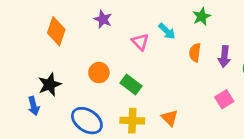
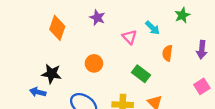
orange semicircle: (195, 53) -> (167, 53), moved
black star: (50, 85) -> (52, 74), turned 30
green rectangle: (131, 85) -> (141, 74), moved
blue arrow: (34, 106) -> (38, 92), turned 119

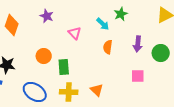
cyan arrow: (152, 28) -> (103, 24), moved
green rectangle: (141, 74) -> (64, 67), moved, turned 49
pink square: (202, 86) -> (138, 76), turned 32

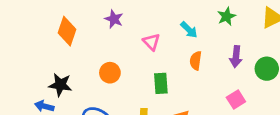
green star: (121, 14) -> (227, 16), moved
green rectangle: (64, 67) -> (161, 83), moved
pink square: (138, 76) -> (236, 100), turned -32

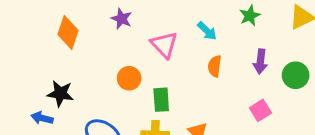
pink triangle: (151, 42) -> (164, 45), size x1.4
orange circle: (110, 73) -> (129, 78), moved
green rectangle: (161, 83) -> (161, 100), moved

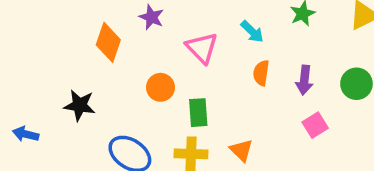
orange diamond: (68, 32) -> (108, 42), moved
purple arrow: (260, 61) -> (304, 80), moved
blue arrow: (42, 118) -> (26, 134), moved

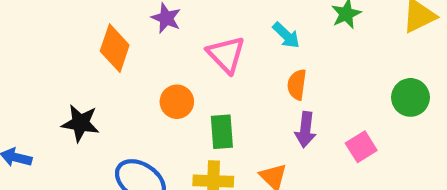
purple arrow: (304, 80) -> (305, 130), moved

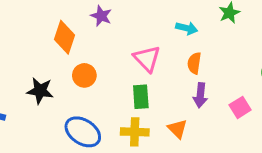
cyan arrow: (286, 35) -> (187, 28), turned -30
pink triangle: (226, 55) -> (147, 59), moved
orange circle: (177, 102) -> (84, 75), moved

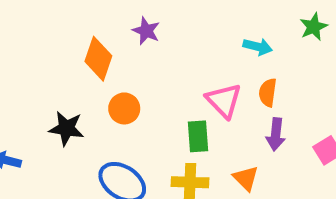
pink triangle: (147, 59) -> (224, 101), moved

